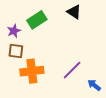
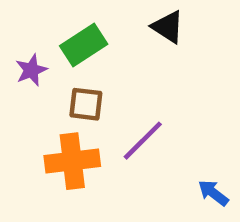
brown square: (16, 51) -> (86, 104), moved
purple line: (72, 70) -> (143, 141), moved

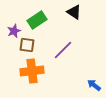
brown square: (86, 104) -> (27, 45), moved
purple line: (143, 141) -> (63, 50), moved

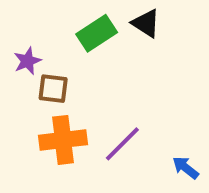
green rectangle: (37, 20) -> (97, 33), moved
purple line: (63, 50) -> (122, 144), moved

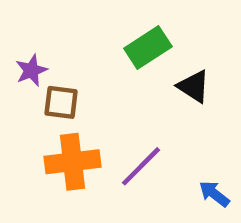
black triangle: (146, 23) -> (194, 86), moved
green rectangle: (97, 33) -> (148, 48), moved

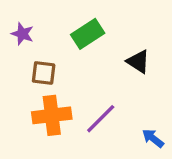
green rectangle: (148, 48) -> (88, 34), moved
purple star: (31, 70) -> (22, 34), moved, turned -30

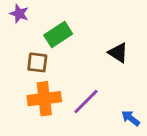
purple star: (22, 34) -> (19, 14), moved
green rectangle: (88, 34) -> (58, 35), moved

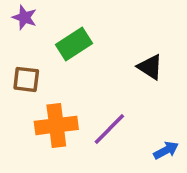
brown square: (37, 62) -> (26, 79), moved
blue arrow: (131, 118) -> (166, 150), turned 114

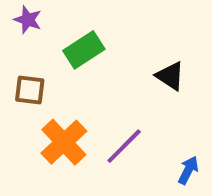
orange cross: (56, 125) -> (64, 142), turned -36
blue arrow: (166, 150) -> (188, 170), turned -35

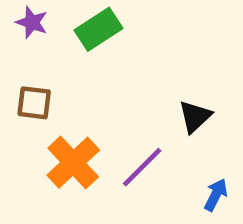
green rectangle: (84, 50) -> (99, 29), moved
black triangle: (170, 76) -> (195, 117), moved, turned 44

